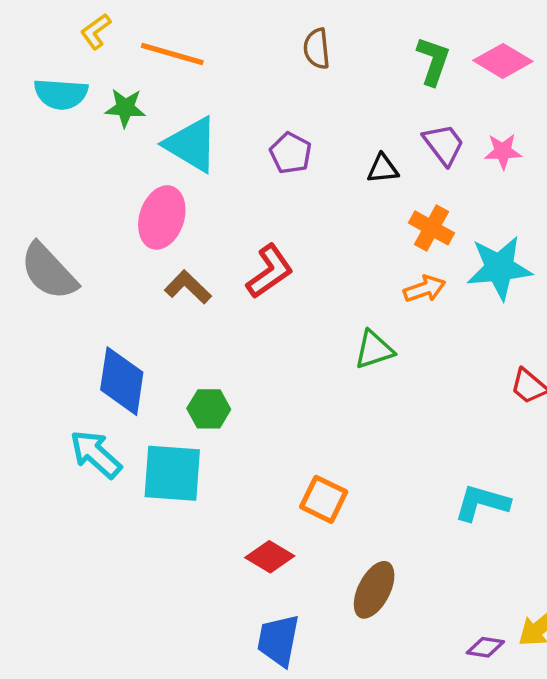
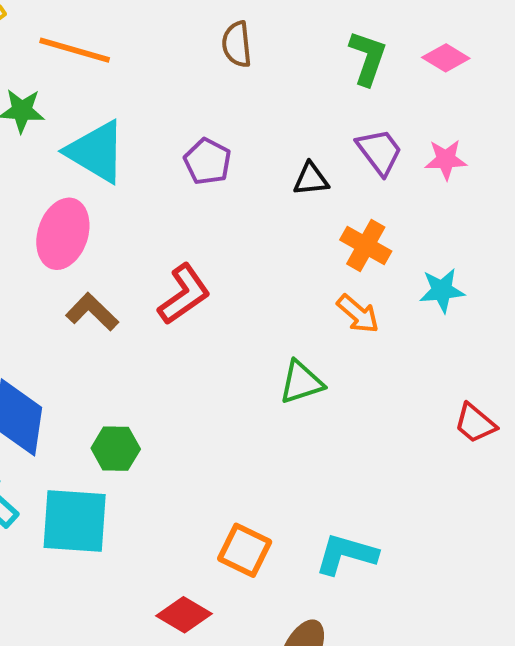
pink diamond: (503, 61) -> (446, 58), size x0.7
cyan star: (499, 268) -> (442, 290), size x0.6
orange arrow: (425, 289) -> (358, 314), turned 60
cyan L-shape: (482, 503) -> (346, 554), moved

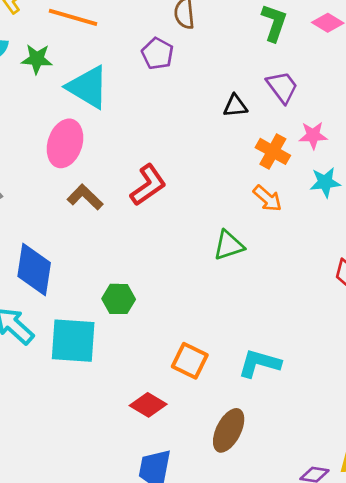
pink star: (446, 160) -> (313, 135), moved
purple pentagon: (207, 161) -> (158, 54), moved
green hexagon: (116, 449) -> (119, 299), moved

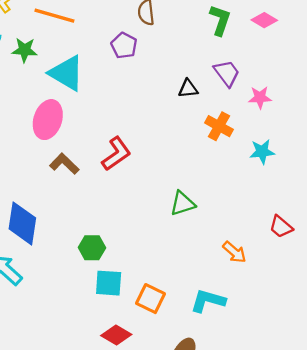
pink star: (313, 135) -> (260, 97), moved
orange arrow: (267, 198) -> (234, 252), moved
cyan square: (73, 341) -> (109, 283), moved, size x0.7

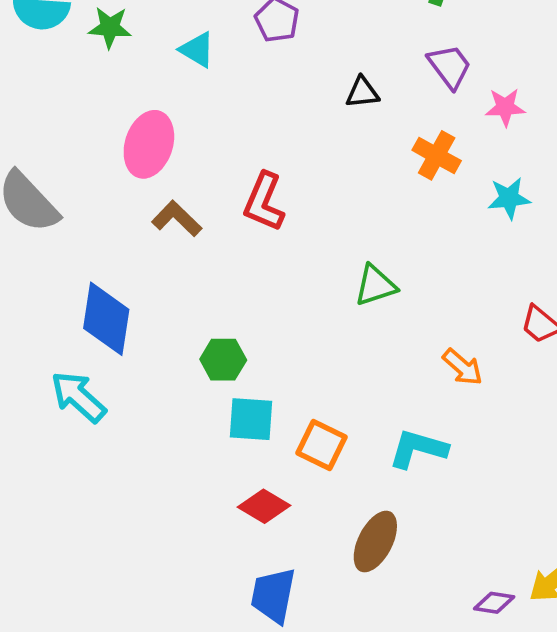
cyan triangle: (67, 73) -> (197, 50), moved, size x0.6
black triangle: (188, 89) -> (362, 92), moved
red L-shape: (116, 154) -> (264, 202), turned 148

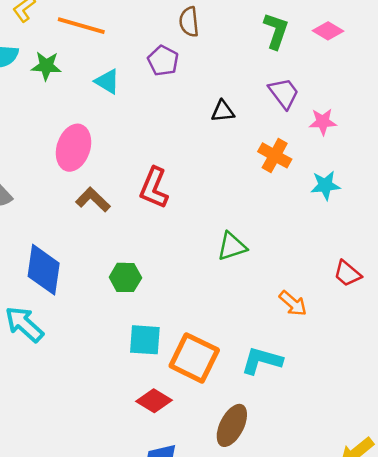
green hexagon: (223, 360) -> (125, 277), moved
orange square: (322, 445) -> (194, 358), size x1.4

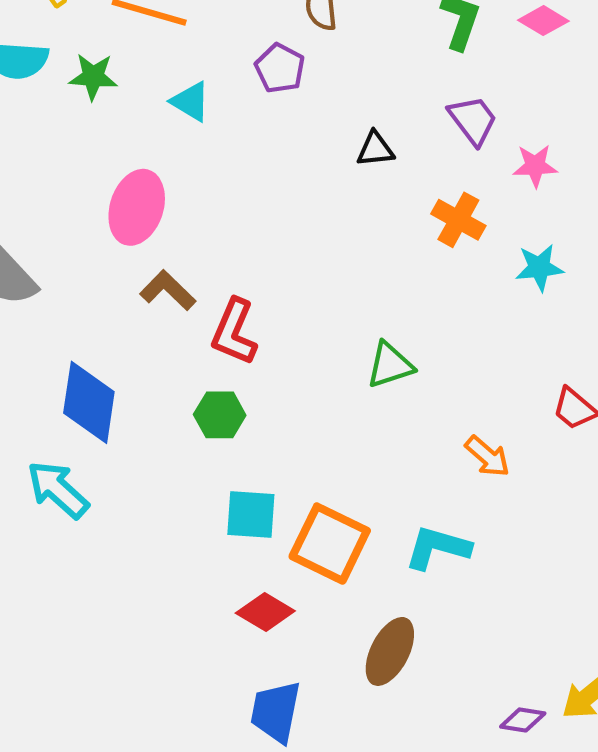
red L-shape: (154, 188) -> (234, 332), moved

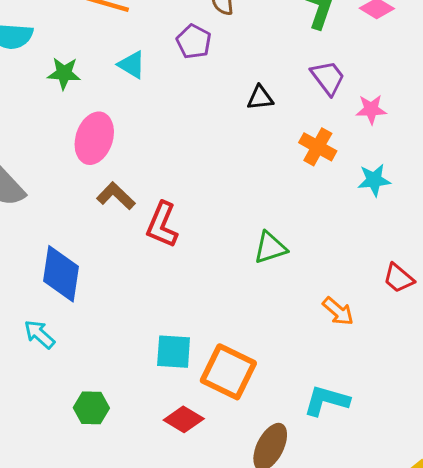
green star: (93, 77) -> (64, 73), moved
green hexagon: (220, 415) -> (91, 408), moved
cyan arrow: (58, 490) -> (39, 334), size x0.7
cyan L-shape: (438, 548) -> (326, 401), moved

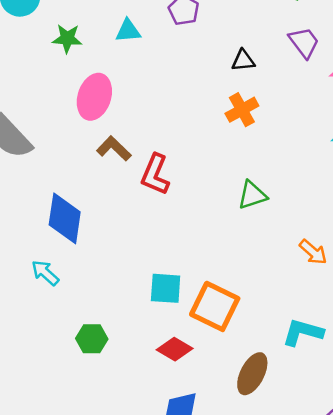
cyan triangle: (132, 65) -> (128, 31), turned -36
orange cross: (318, 147) -> (242, 110), moved, turned 32

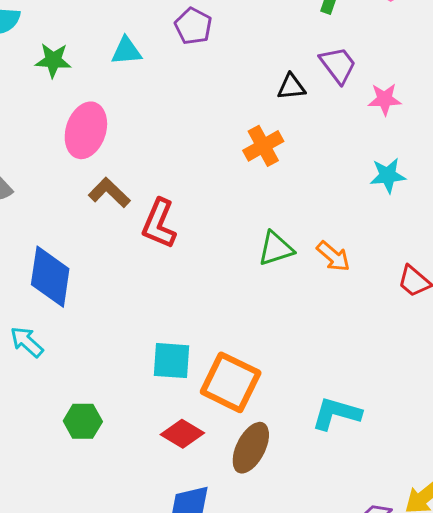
black triangle: (243, 61) -> (291, 87), moved
orange arrow: (313, 252) -> (333, 256), moved
brown ellipse: (252, 374) -> (251, 448), moved

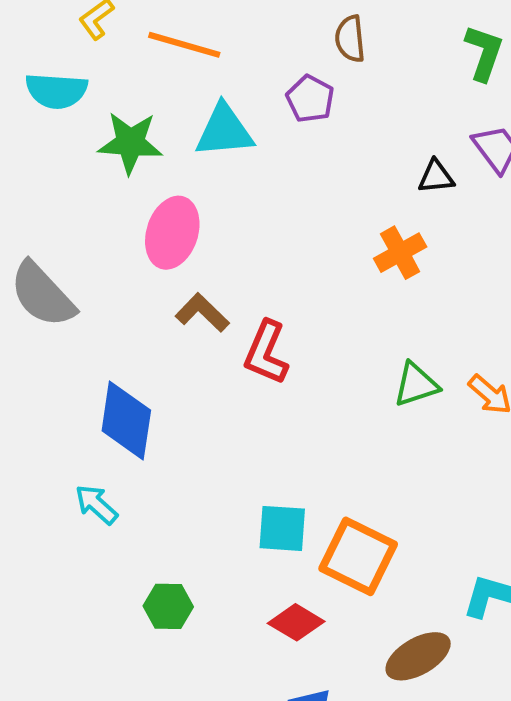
cyan triangle: (126, 51) -> (224, 131), size x1.5
green star: (53, 60) -> (130, 143), size x1.4
brown ellipse: (251, 448) -> (418, 656), moved, turned 33

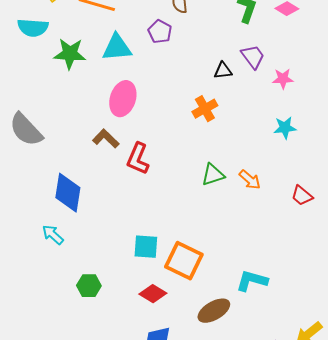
pink ellipse: (172, 233) -> (123, 99), moved

